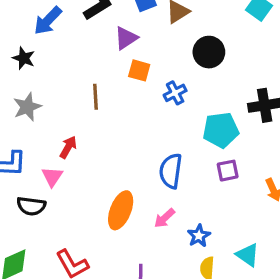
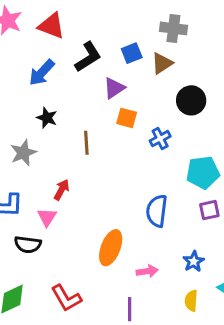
black star: (24, 58) -> (47, 118), moved
pink arrow: (165, 218) -> (147, 271), moved, turned -145
blue star: (199, 236) -> (194, 261), moved

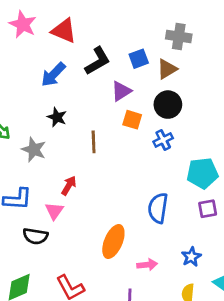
black circle: (191, 100) -> (168, 105), moved
gray star: (23, 153) -> (34, 150), turned -30

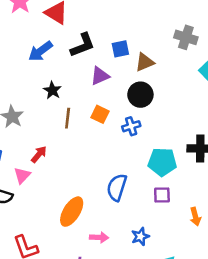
gray cross: (179, 37) -> (186, 37), moved
black star: (57, 117) -> (52, 90), moved
orange square: (132, 120) -> (100, 114), moved

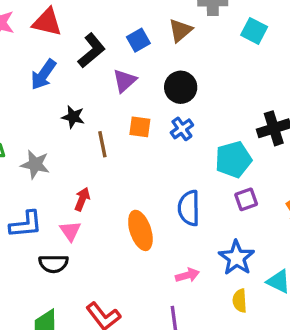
brown triangle: (145, 62) -> (180, 30), moved
orange ellipse: (72, 212) -> (140, 230), moved, turned -32
blue star: (140, 236) -> (237, 258), size x1.5

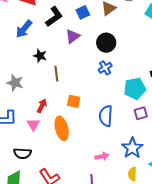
orange square: (140, 127) -> (74, 101), moved
orange ellipse: (140, 230) -> (62, 128), moved
black semicircle: (54, 264) -> (22, 153), moved

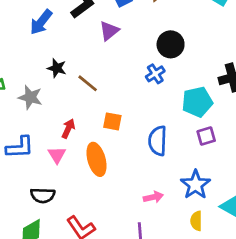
black circle: (106, 43) -> (171, 44), moved
black star: (40, 56) -> (57, 68), moved
brown line: (56, 74) -> (88, 83), turned -42

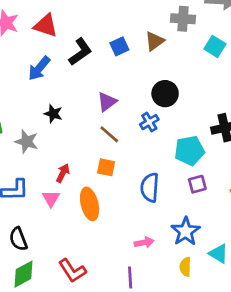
purple triangle: (109, 31) -> (107, 102), moved
brown line: (88, 83) -> (109, 134), moved
black semicircle: (43, 195) -> (18, 239), moved, turned 65

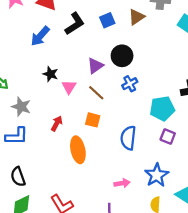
black circle: (165, 94) -> (122, 56), moved
gray star: (27, 142) -> (21, 107), moved
purple square: (197, 184) -> (168, 137), turned 35
pink triangle: (51, 198) -> (69, 87), moved

